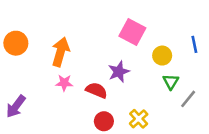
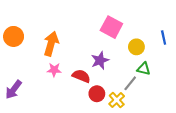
green triangle: (171, 82) -> (144, 69), turned -48
gray line: (188, 99) -> (130, 83), moved
red circle: (104, 121) -> (97, 94), moved

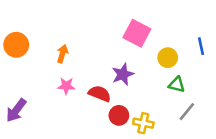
orange arrow: (51, 44) -> (62, 54), size x0.6
gray line: (130, 83) -> (187, 112), moved
yellow cross: (117, 100) -> (143, 123), turned -35

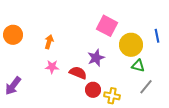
yellow circle: (168, 58) -> (131, 45), size x1.5

